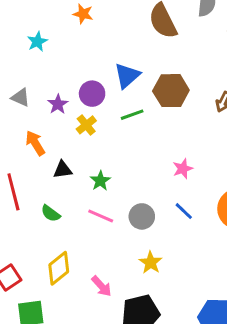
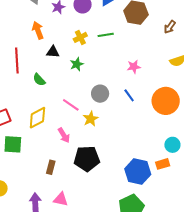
green line: (132, 115) -> (106, 35), moved
yellow cross: (86, 125) -> (80, 37), moved
pink line: (101, 216) -> (71, 105), moved
yellow star: (151, 263) -> (91, 119), moved

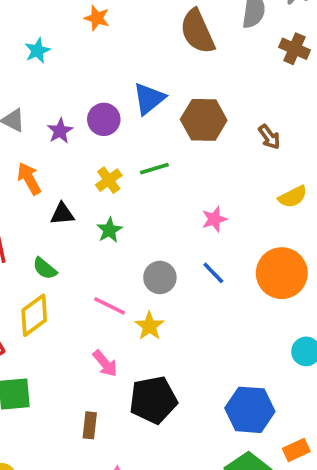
brown arrow: (170, 27) -> (269, 137), turned -64
yellow diamond: (37, 118) -> (34, 315), moved
orange rectangle: (163, 164) -> (296, 450), moved

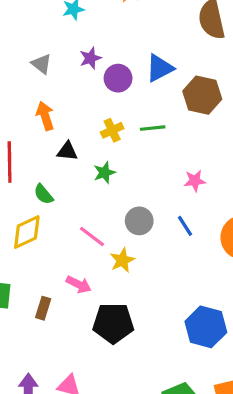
purple star: (60, 131) -> (90, 58), moved
pink arrow: (105, 363) -> (79, 284), turned -35
blue hexagon: (250, 410) -> (206, 327), moved
brown rectangle: (90, 425) -> (43, 308), moved

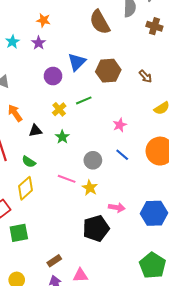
purple star: (90, 58) -> (39, 43), moved
pink arrow: (79, 284) -> (117, 208), moved
brown rectangle: (43, 308) -> (54, 261), moved, turned 56

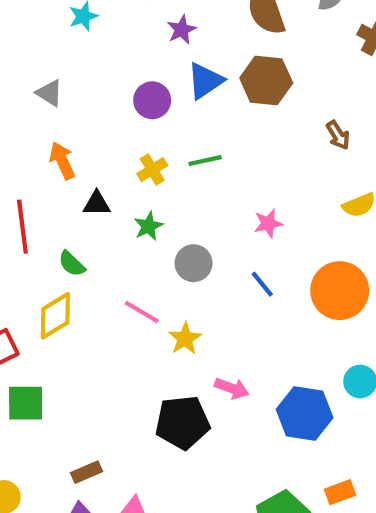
purple star: (39, 43) -> (182, 30), moved
brown hexagon: (108, 71) -> (266, 81), moved
gray circle: (93, 160) -> (194, 263), moved

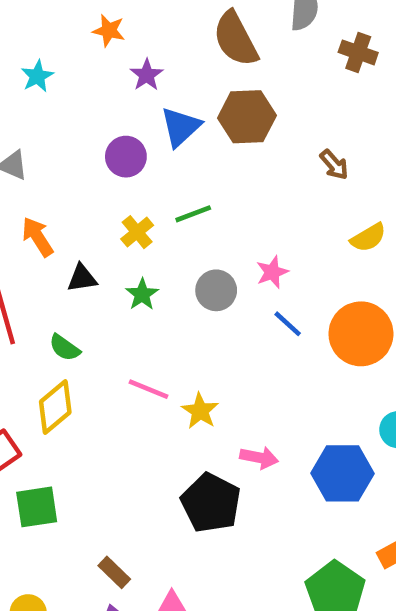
gray circle: (194, 263) -> (216, 290), moved
blue line: (262, 284) -> (288, 324), moved
black pentagon: (183, 422) -> (211, 503), turned -30
brown rectangle: (87, 472) -> (114, 572), turned 76

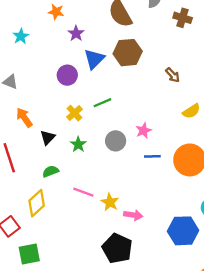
black triangle: (82, 278) -> (48, 137), turned -35
blue line: (288, 324) -> (152, 156), turned -42
green semicircle: (65, 348) -> (51, 171), moved, turned 126
pink arrow: (259, 458) -> (133, 215), moved

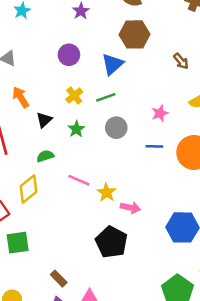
blue triangle: (94, 59) -> (112, 64), moved
green line: (102, 103) -> (106, 97), moved
pink star: (144, 131) -> (160, 113), moved

